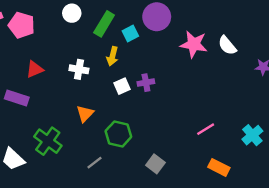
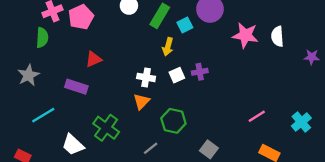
pink pentagon: (22, 25) -> (81, 17), turned 30
white semicircle: (227, 45) -> (277, 36), turned 36
white cross: (79, 69) -> (146, 77), moved

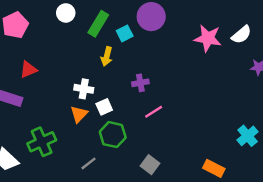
pink star: (245, 35) -> (208, 38), moved
white semicircle: (277, 36) -> (241, 35), moved, turned -126
white square: (177, 75) -> (104, 107), moved
pink line: (257, 116) -> (154, 112), moved
green cross: (106, 128) -> (42, 142), turned 30

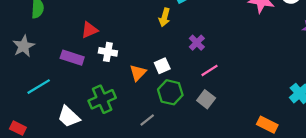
purple cross: (140, 83) -> (197, 43), turned -35
white cross: (84, 89) -> (108, 52), moved
gray square: (150, 165) -> (206, 99), moved

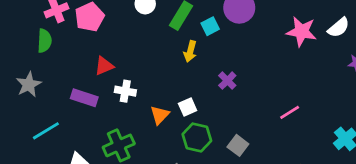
pink line: (210, 70) -> (290, 112), moved

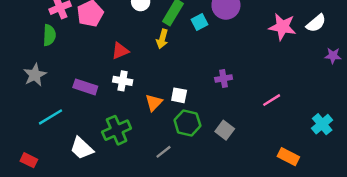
yellow arrow: (190, 51) -> (162, 39), moved
red triangle: (104, 66) -> (120, 51), moved
purple cross: (227, 81) -> (224, 78), moved, turned 35
white square: (188, 107) -> (179, 95), turned 35

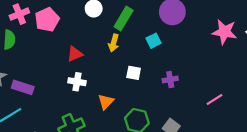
cyan square: (199, 22) -> (154, 41), moved
purple rectangle: (85, 87) -> (23, 87), moved
white square: (179, 95) -> (134, 73), moved

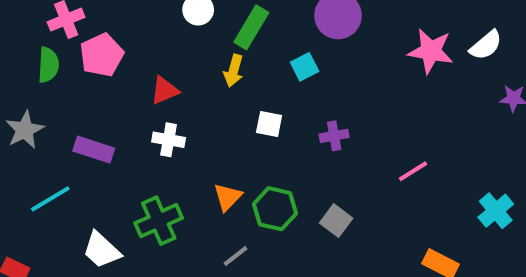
pink pentagon: (47, 20) -> (102, 55), moved
purple rectangle: (23, 87) -> (94, 150), moved
orange triangle: (106, 102) -> (228, 197), moved

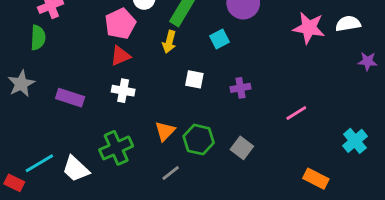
white semicircle: (486, 45) -> (348, 24), turned -150
pink pentagon: (102, 55) -> (120, 24), moved
cyan line: (50, 199) -> (39, 163), moved

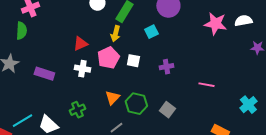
pink pentagon: (120, 24) -> (108, 58), moved
pink line: (296, 113) -> (206, 85), turned 42
green cross: (116, 148) -> (77, 110), size x0.7

